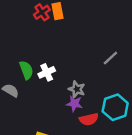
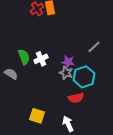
purple star: (74, 104) -> (68, 62), moved
cyan hexagon: (115, 107) -> (84, 77), moved

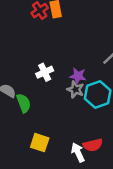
green semicircle: (24, 57) -> (24, 103), moved
red semicircle: (76, 98) -> (93, 145), moved

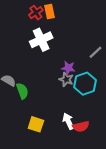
white cross: (45, 72) -> (41, 40), moved, size x1.5
white arrow: (78, 152) -> (68, 121), moved

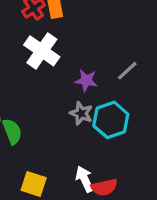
white cross: (41, 40) -> (42, 51), turned -30
purple star: (68, 68) -> (86, 81), moved

